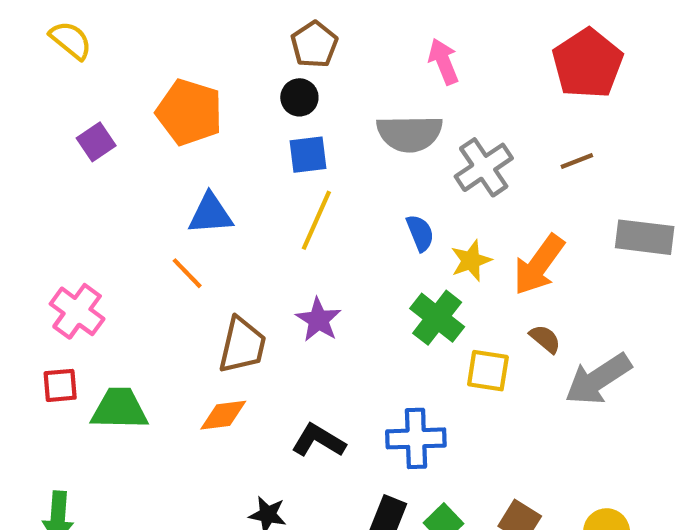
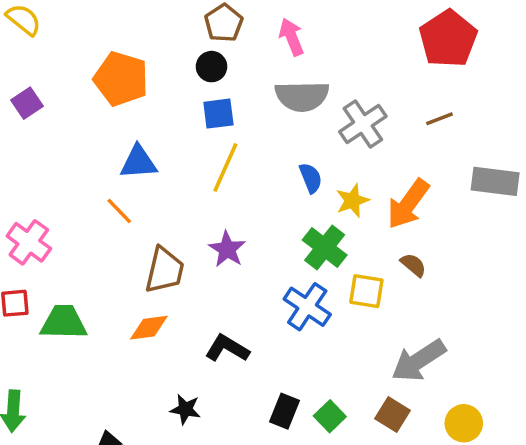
pink arrow: (443, 61) -> (292, 37), moved
purple square: (96, 142) -> (27, 103), moved
gray arrow: (598, 379) -> (419, 361), moved
blue cross: (416, 438) -> (307, 307), moved, turned 36

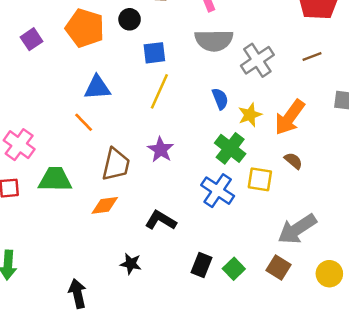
black circle: (211, 67) -> (130, 19), moved
purple square: (27, 103) -> (32, 39), moved
green trapezoid: (64, 322) -> (55, 179), moved

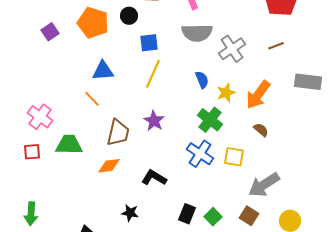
yellow square: (260, 179) -> (234, 157), moved

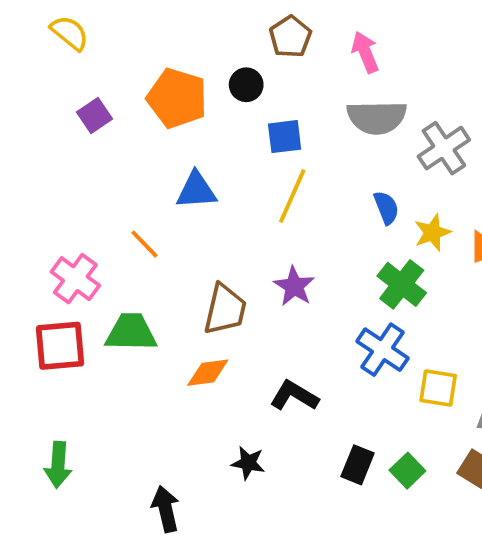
orange line: (92, 99) -> (144, 244), moved
red square: (32, 152) -> (60, 346), size x1.6
yellow square: (234, 157) -> (438, 388), moved

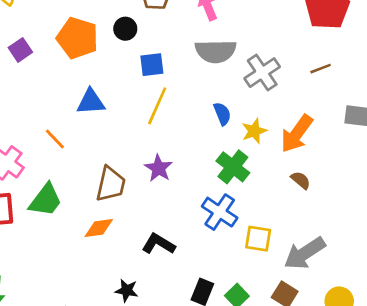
green trapezoid: (131, 332) -> (46, 200), turned 126

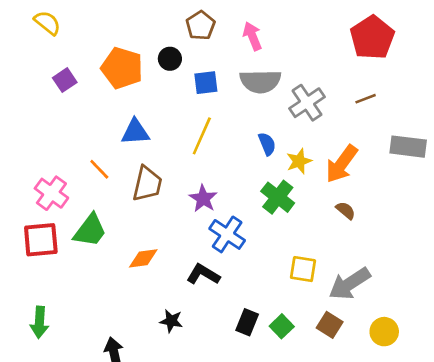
blue square: (152, 65) -> (206, 83), moved
brown trapezoid: (111, 184) -> (147, 184), moved
blue cross: (220, 212) -> (227, 234), moved

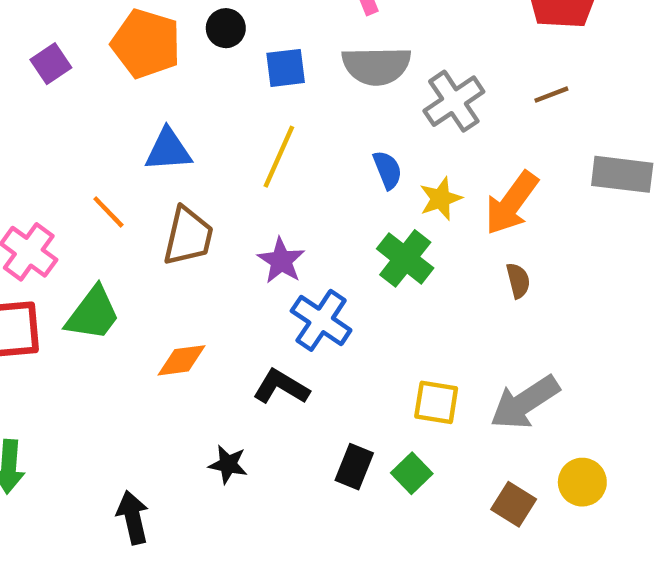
brown semicircle: (346, 210) -> (518, 281), turned 36
yellow square: (303, 269) -> (436, 402), moved
brown square: (330, 325) -> (514, 504), moved

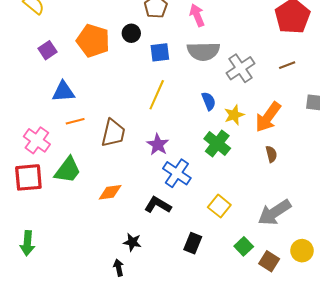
blue triangle: (168, 150) -> (63, 92), moved
orange line: (108, 212) -> (75, 121), turned -60
yellow square: (436, 402) -> (219, 206), moved, turned 30
green square: (412, 473) -> (244, 246), moved
black arrow: (133, 518) -> (119, 268), moved, size x0.7

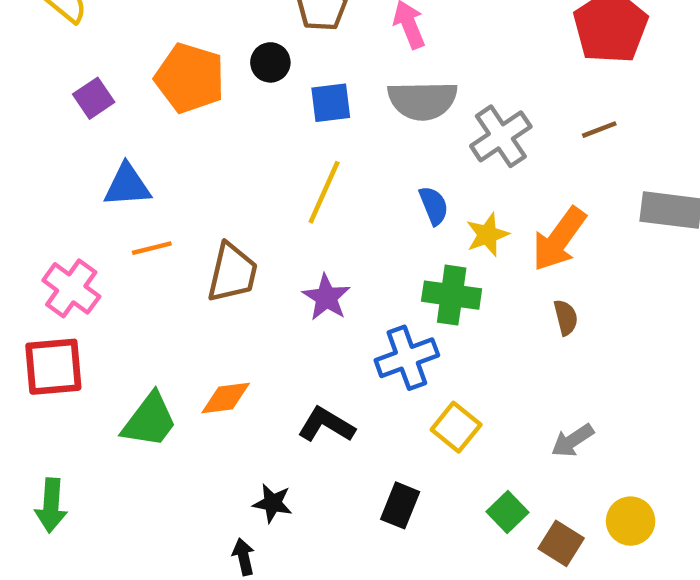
green cross: (217, 144) -> (452, 295), turned -30
green trapezoid: (68, 170) -> (150, 420), moved
blue cross: (177, 173) -> (407, 358), moved, turned 36
gray arrow: (274, 212) -> (572, 441), size x0.6

